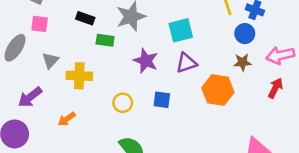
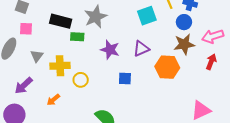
black rectangle: (85, 18) -> (61, 21), size x1.5
cyan square: (181, 30) -> (147, 16), moved
brown star: (242, 62) -> (184, 44), size x1.5
yellow circle: (123, 103) -> (81, 80), moved

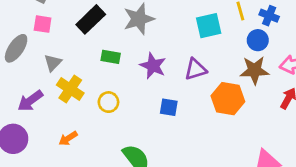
black rectangle: (61, 21) -> (91, 19), turned -65
green rectangle: (77, 37) -> (111, 57), moved
yellow cross: (60, 66) -> (70, 89), moved, turned 30
orange arrow: (53, 100) -> (68, 138), moved

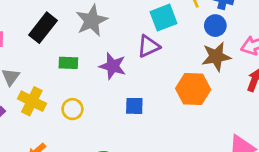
purple triangle: (195, 69) -> (148, 46), moved

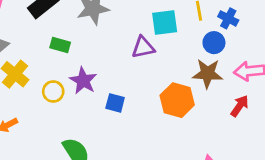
purple star: (113, 66) -> (83, 81), moved

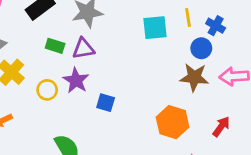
purple triangle: (143, 47) -> (83, 49), moved
orange hexagon: (177, 100) -> (173, 122), moved
red arrow: (240, 106) -> (221, 127), moved

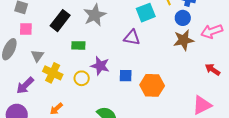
purple triangle: (83, 49) -> (132, 38), moved, turned 36
orange hexagon: (173, 122) -> (152, 85), moved
red arrow: (221, 127) -> (213, 70), turned -77

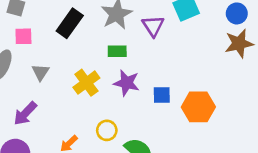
purple triangle: (132, 38) -> (153, 26), moved, turned 48
green rectangle: (78, 45) -> (117, 51), moved
yellow cross: (53, 73) -> (86, 83), moved, turned 30
yellow circle: (82, 78) -> (107, 130), moved

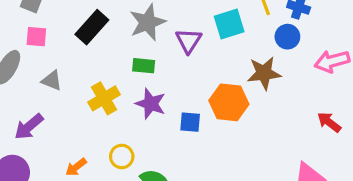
brown star: (239, 44) -> (264, 73), moved
gray triangle: (40, 72) -> (52, 81), turned -48
orange hexagon: (198, 107) -> (229, 102), moved

